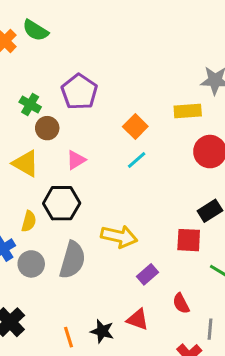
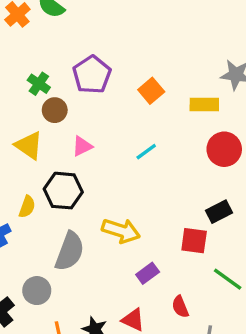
orange square: (135, 127) -> (151, 91), moved
gray circle: (31, 264) -> (37, 291), moved

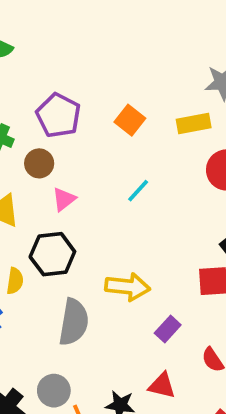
brown circle: (55, 110) -> (39, 163), moved
gray circle: (37, 291) -> (54, 391), moved

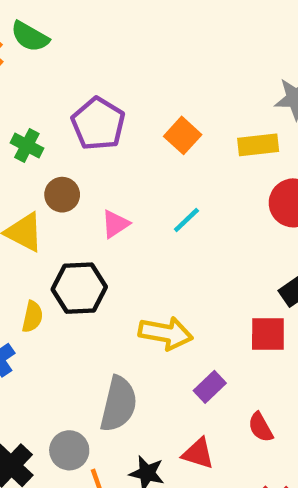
brown circle: (39, 163) -> (62, 195), moved
pink triangle: (64, 199) -> (115, 224), moved
gray semicircle: (74, 322) -> (118, 404), moved

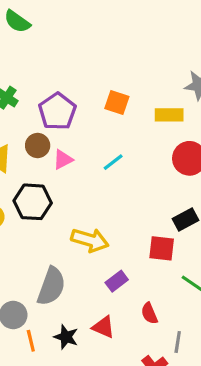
purple pentagon: (98, 124) -> (57, 111), moved
orange square: (183, 135) -> (117, 103), turned -30
brown circle: (62, 195) -> (38, 146), moved

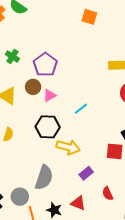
orange square: (117, 103) -> (89, 17), moved
cyan line: (113, 162) -> (81, 109), moved
black hexagon: (33, 202) -> (48, 127), moved

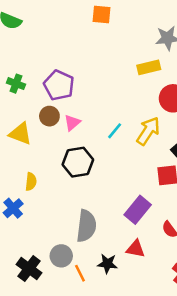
yellow arrow: (68, 147) -> (148, 131), moved, turned -60
purple rectangle: (86, 173) -> (138, 210), size x1.5

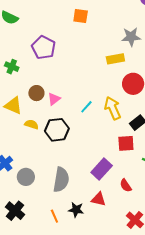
purple pentagon: (59, 85) -> (44, 47), moved
yellow arrow: (148, 131) -> (113, 108), turned -60
yellow semicircle: (31, 182) -> (31, 124), moved, turned -80
gray circle: (61, 256) -> (26, 177), moved

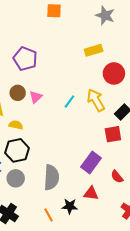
gray star: (131, 37) -> (105, 15), moved, turned 30
purple pentagon: (44, 47) -> (25, 59), moved
black hexagon: (57, 130) -> (17, 150), moved

